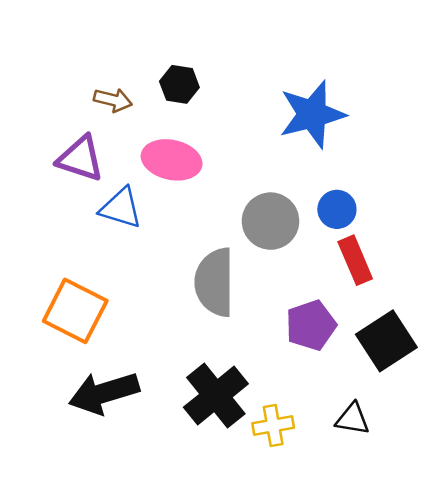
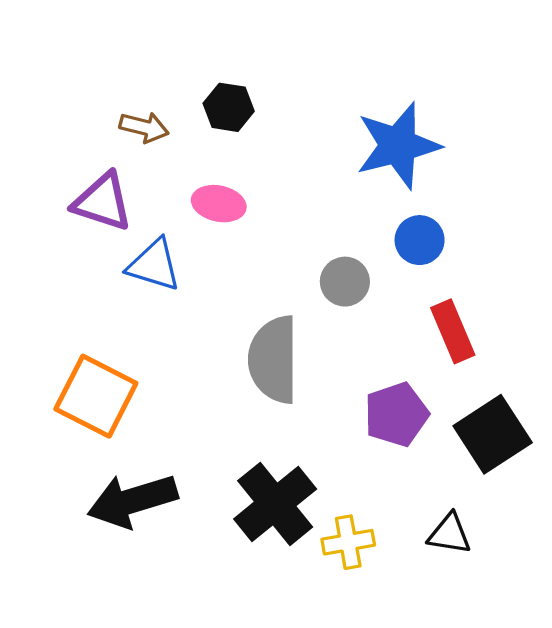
pink ellipse: (172, 160) -> (219, 204), size x0.7
blue circle: (337, 209) -> (420, 240), moved
gray circle: (271, 221) -> (345, 282), size x0.7

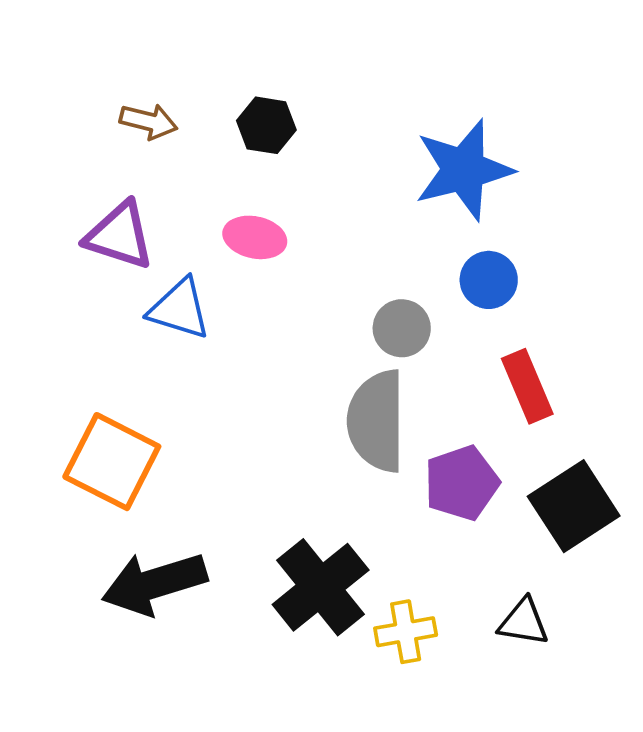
brown arrow: (144, 127) -> (149, 121), moved
gray semicircle: (274, 360) -> (377, 421), moved

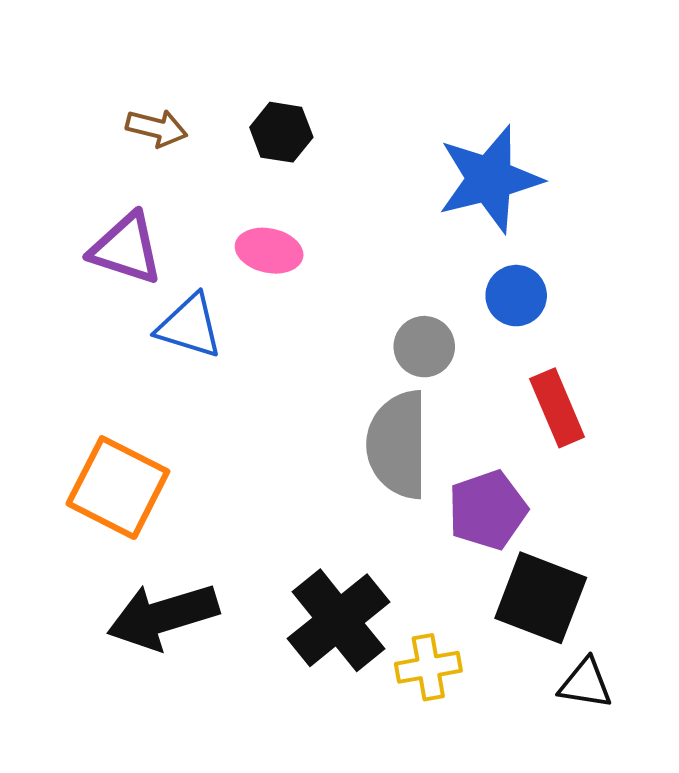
black square: (574, 506) -> (541, 598), moved, turned -36
black triangle: (523, 622) -> (586, 684), moved

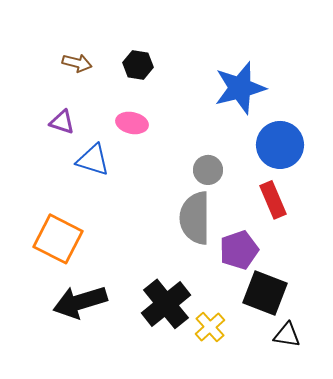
purple triangle: (126, 249) -> (62, 122), size x0.7
blue circle: (516, 296) -> (280, 145), moved, size x1.6
yellow cross: (428, 667) -> (210, 327), turned -32

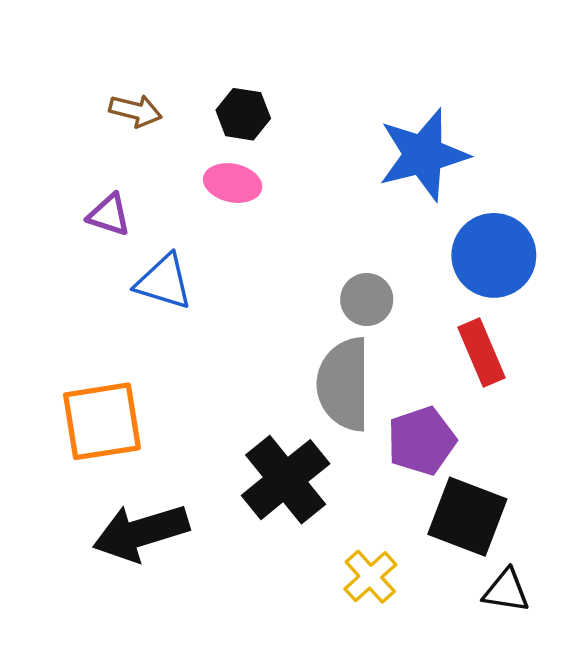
pink ellipse: (132, 123) -> (233, 183), moved
orange square: (58, 239) -> (102, 421), turned -36
black cross: (166, 304) -> (286, 480), moved

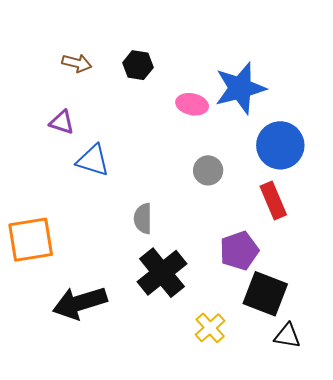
pink ellipse: (233, 183) -> (192, 104), moved
gray semicircle: (344, 384) -> (143, 219), moved, size x0.6
orange square: (102, 421) -> (31, 240), moved

